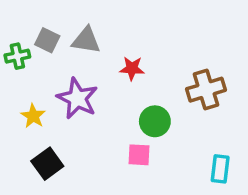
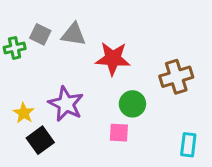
red star: (132, 68) -> (113, 59), size x1.6
purple star: (77, 98) -> (66, 104), moved
yellow star: (33, 116) -> (24, 113), moved

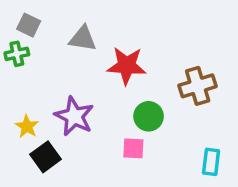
gray square: (40, 34) -> (29, 25), moved

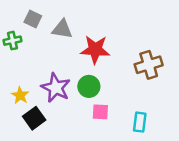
gray square: (29, 25) -> (33, 19), moved
green circle: (149, 116) -> (89, 86), moved
cyan rectangle: (211, 162) -> (140, 122), moved

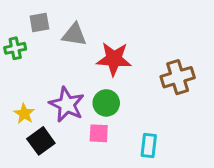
gray square: (33, 19) -> (39, 23), turned -36
pink square: (100, 112) -> (99, 133), moved
cyan rectangle: (140, 122) -> (149, 145), moved

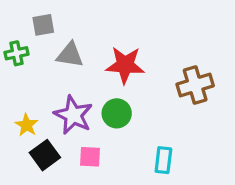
gray triangle: (74, 35) -> (70, 55), moved
pink square: (99, 133) -> (90, 157), moved

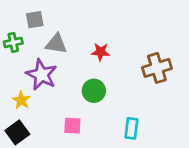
red star: (125, 65) -> (101, 52), size x0.6
purple star: (73, 115) -> (41, 75), moved
black square: (45, 155) -> (17, 132), moved

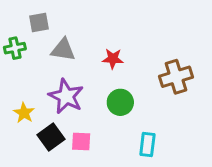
purple star: (41, 75) -> (66, 96), moved
green circle: (94, 91) -> (120, 102), moved
black square: (17, 132) -> (51, 137), moved

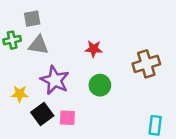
gray triangle: (63, 50) -> (38, 45), moved
yellow star: (24, 113) -> (20, 94), turned -30
cyan rectangle: (147, 144) -> (155, 125), moved

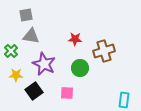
green cross: (12, 40) -> (11, 51), moved, turned -32
brown cross: (146, 64) -> (104, 51), moved
pink square: (67, 118) -> (67, 93), moved

